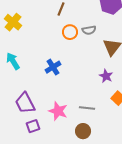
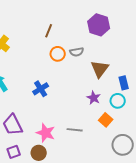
purple square: (33, 126) -> (14, 152), moved
brown circle: (83, 131) -> (39, 153), moved

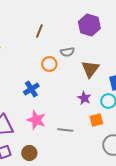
orange circle: (58, 54) -> (49, 64), moved
orange square: (106, 120) -> (96, 120), turned 32
pink star: (46, 133) -> (36, 120), moved

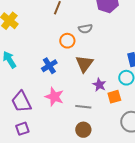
brown triangle: (90, 69) -> (84, 64), moved
purple star: (84, 98) -> (99, 85), moved
brown circle: (29, 153) -> (83, 130), moved

